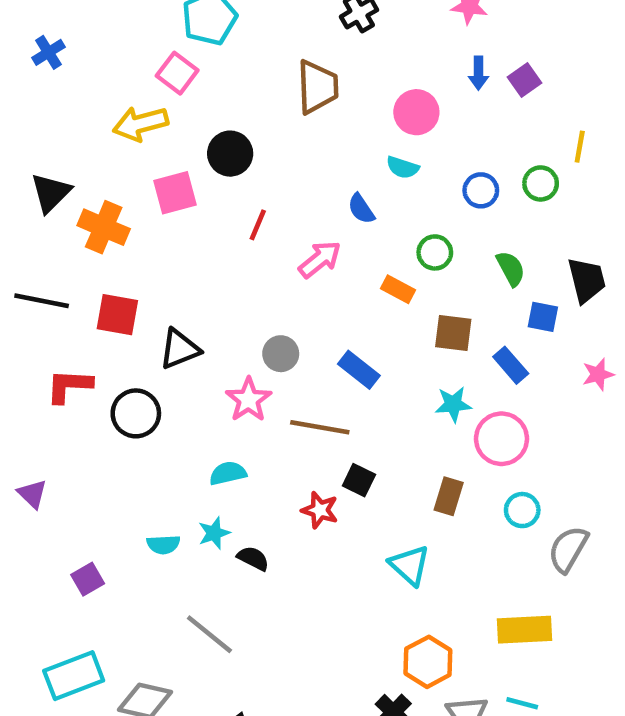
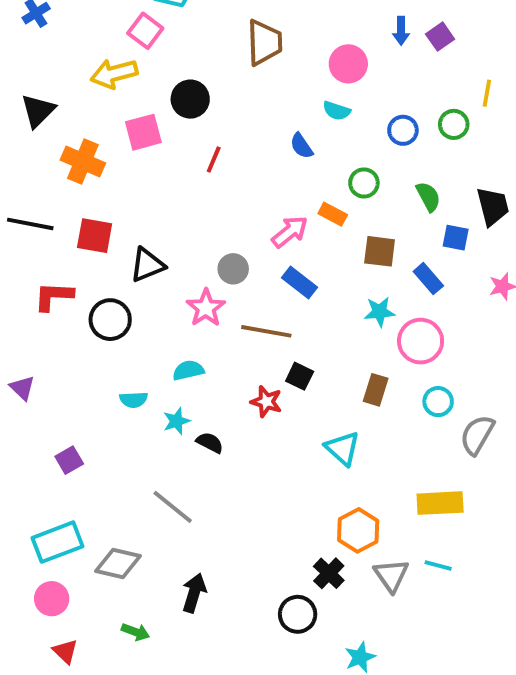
black triangle: (51, 193) -> (38, 111), moved
pink arrow: (320, 259) -> (290, 232), moved
cyan semicircle: (163, 545) -> (134, 400), moved

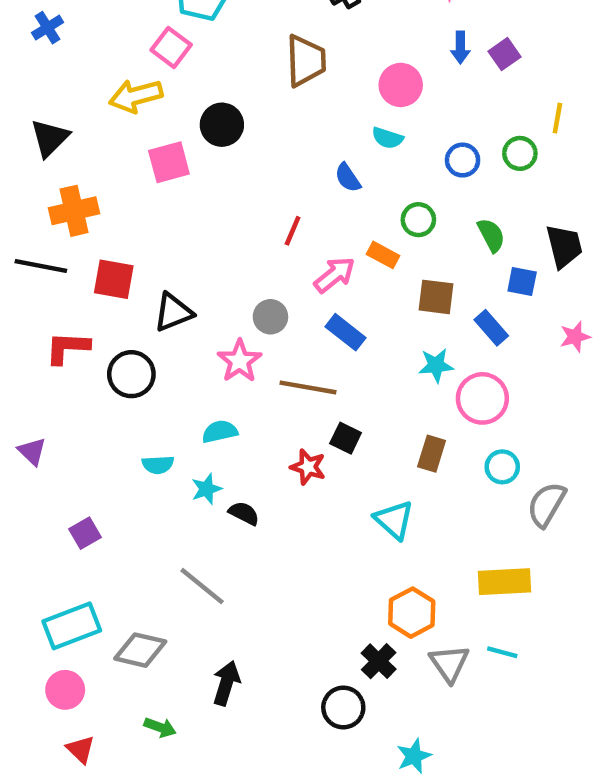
red line: (214, 160) -> (293, 231), moved
orange cross: (83, 161) -> (74, 211), moved, turned -36

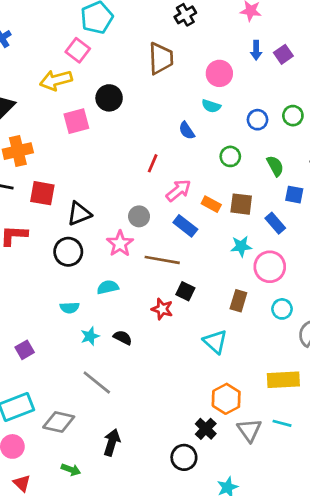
orange rectangle: (383, 255) -> (211, 204), moved
black circle: (131, 374) -> (68, 252), moved
cyan star: (206, 489) -> (90, 336), moved

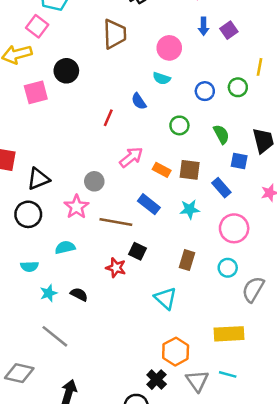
red line: (153, 163) -> (108, 118), moved
blue rectangle: (185, 226) -> (149, 204), moved
pink circle: (270, 267) -> (234, 228), moved

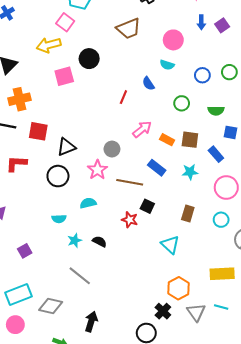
brown trapezoid: (115, 34) -> (129, 28), turned 70
green semicircle: (221, 134) -> (216, 111), turned 119

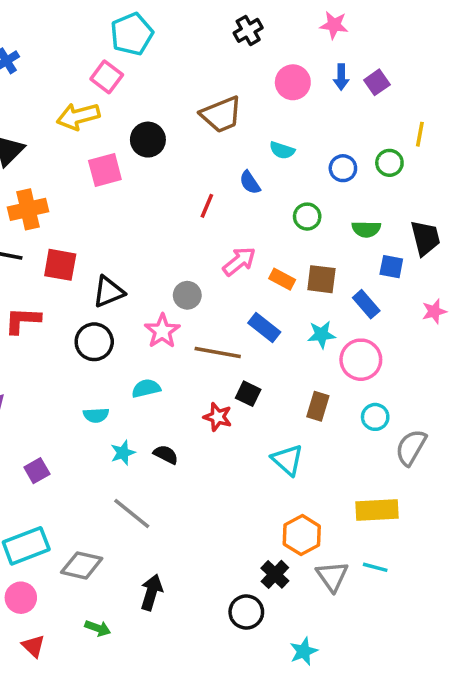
brown trapezoid: (129, 28) -> (221, 115), moved
pink circle: (173, 40) -> (293, 82), moved
pink circle: (226, 187) -> (361, 360), moved

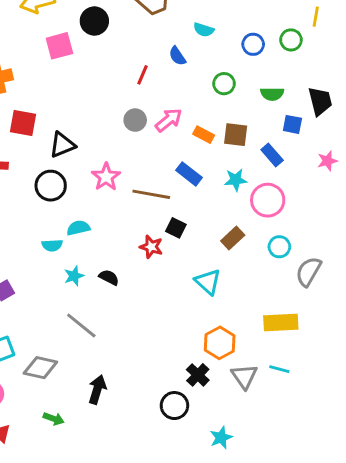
gray circle: (187, 295) -> (135, 120), moved
cyan semicircle: (146, 388) -> (78, 228), moved
brown rectangle: (318, 406) -> (233, 238), turned 30

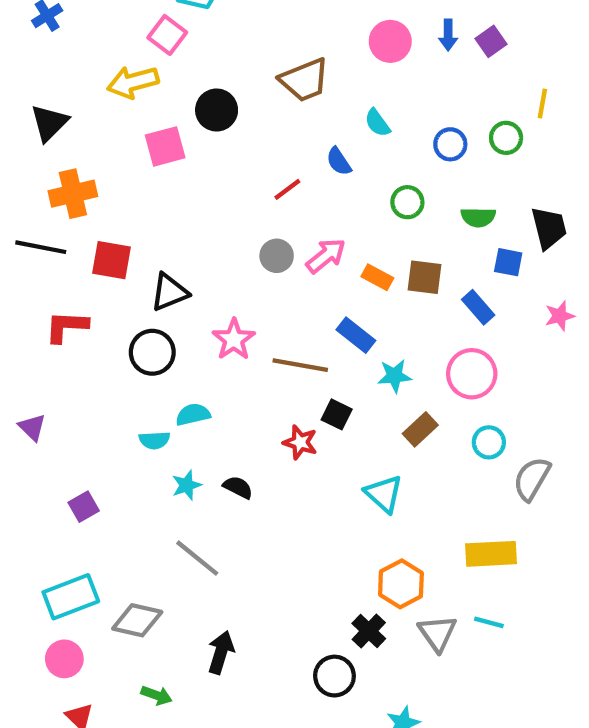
cyan semicircle: (204, 30) -> (377, 123), turned 36
red line: (142, 75) -> (287, 189), turned 30
cyan star: (236, 180) -> (395, 376), moved

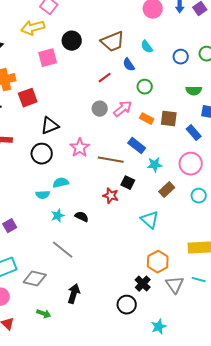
brown trapezoid: (304, 80) -> (113, 42), moved
green circle: (407, 202) -> (145, 87), moved
red square: (112, 260) -> (28, 98), moved, turned -30

